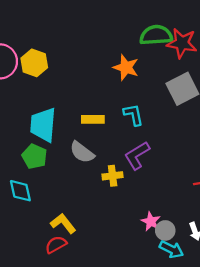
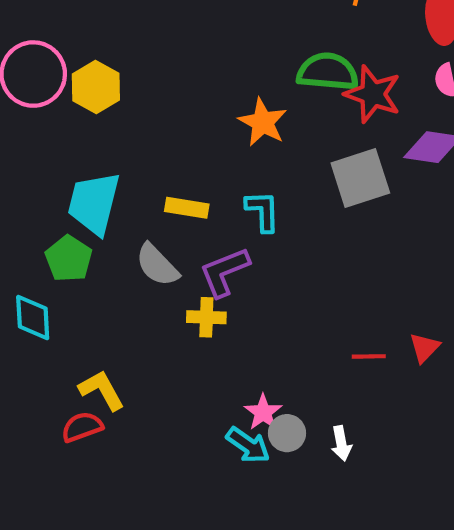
purple L-shape: (137, 155) -> (224, 272), moved
cyan arrow: (171, 249) -> (248, 445), moved

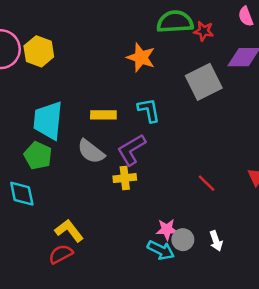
red star: (373, 94) -> (204, 31), size x0.6
red line: (369, 356) -> (206, 183), moved, turned 54
pink star: (263, 412) -> (167, 229), turned -30

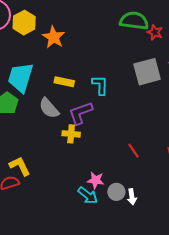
orange star: (141, 57) -> (54, 37), moved
gray circle: (183, 240) -> (116, 192), moved

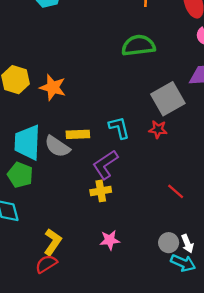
red star: (155, 32) -> (158, 129), moved
gray semicircle: (49, 108) -> (57, 147), moved
yellow L-shape: (20, 166) -> (53, 242), turned 75
pink star: (96, 180) -> (110, 240), moved
cyan arrow: (88, 195) -> (183, 263), moved

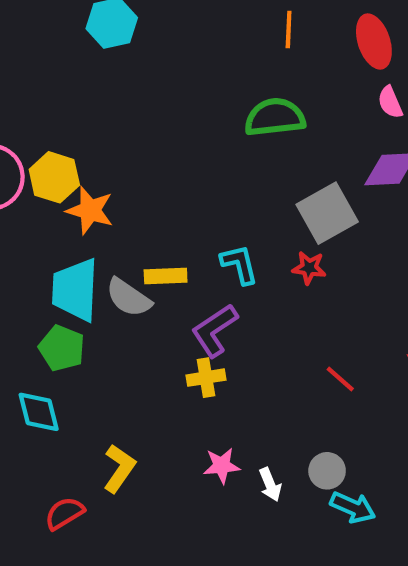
orange star: (53, 87) -> (90, 210), moved
white arrow: (187, 244) -> (270, 484), moved
red semicircle: (46, 264) -> (64, 513), moved

